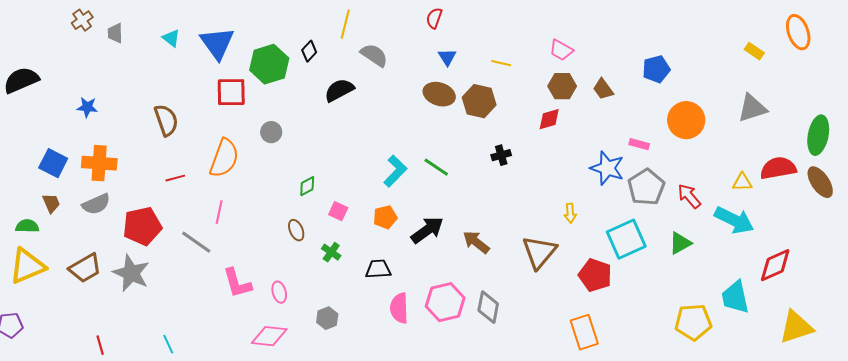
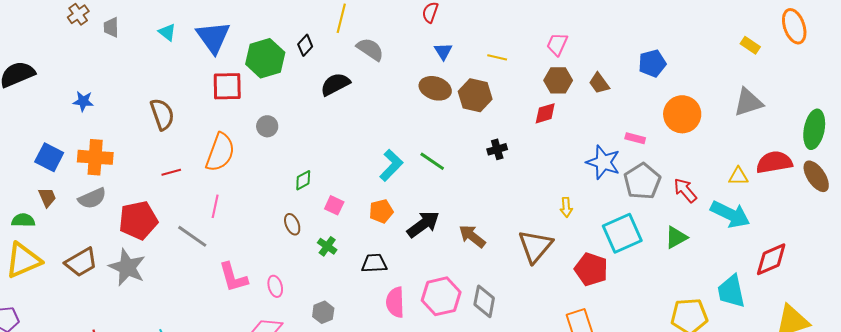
pink trapezoid: (561, 50) -> (557, 44), turned 85

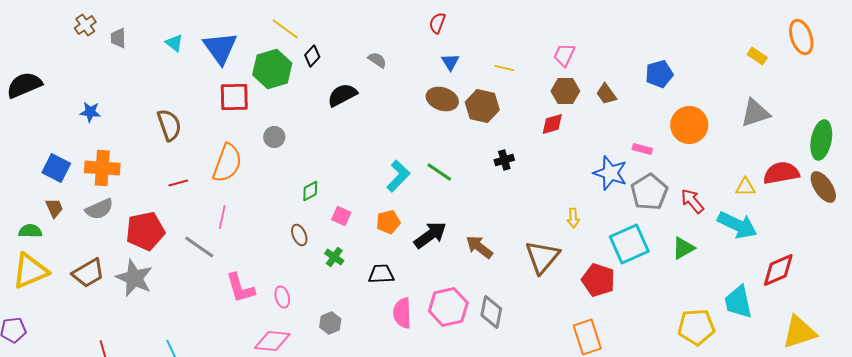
yellow line: (341, 18) -> (285, 29), moved, turned -68
gray semicircle: (370, 49) -> (377, 60), size x0.7

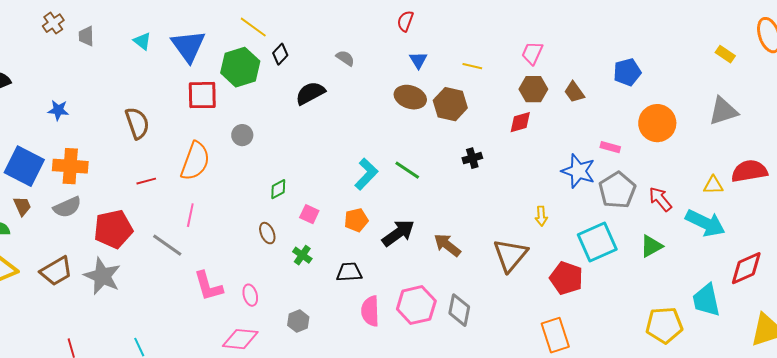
blue square: (56, 168) -> (24, 166), size x1.4

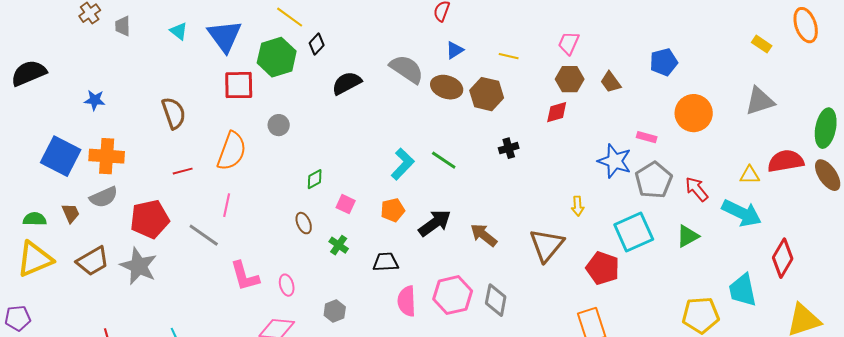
gray semicircle: (345, 58) -> (407, 69), moved, size x1.8
blue triangle: (418, 60) -> (455, 50), turned 30
brown trapezoid: (22, 206) -> (71, 213), moved
red diamond: (746, 268) -> (783, 258), turned -36

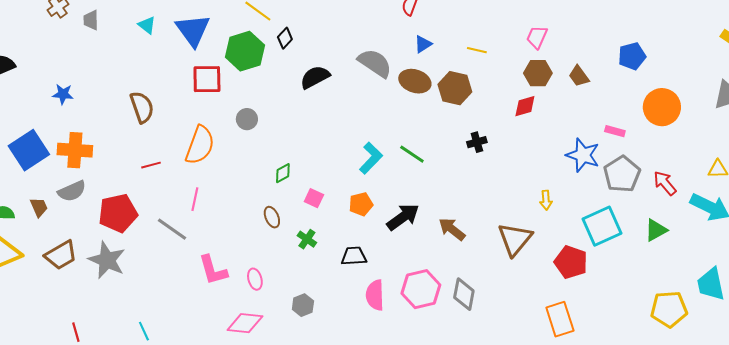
blue square: (61, 156) -> (29, 150), turned 30

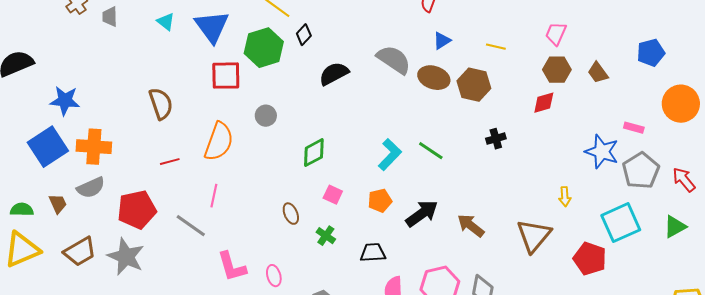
blue star: (63, 94) -> (65, 101), moved, size x1.4
green diamond: (283, 173) -> (314, 153), moved, size x1.4

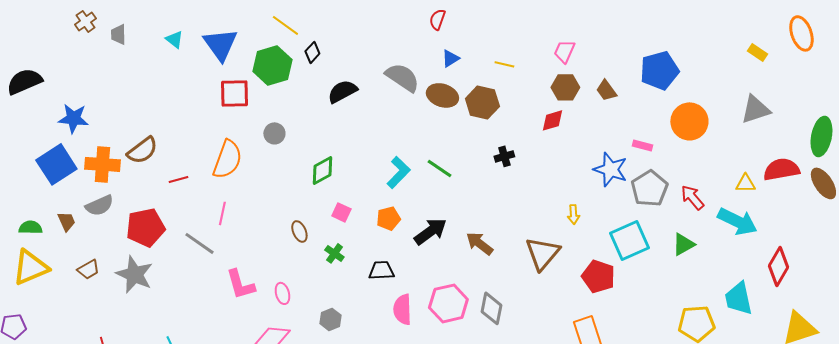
blue pentagon: (651, 53) -> (659, 70), size x1.4
brown semicircle: (161, 104) -> (142, 150), moved, turned 72
brown trapezoid: (80, 252) -> (88, 269), size x0.7

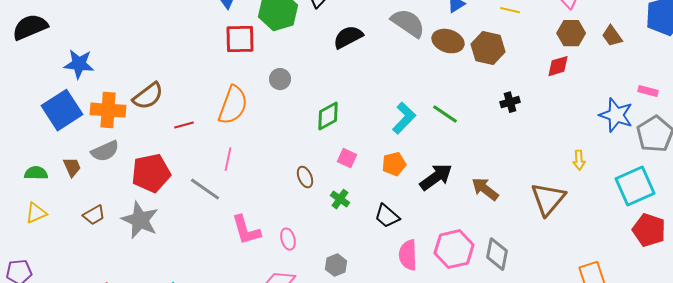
yellow triangle: (30, 267) -> (36, 213), size x0.6
black trapezoid: (381, 270) -> (387, 216), turned -136
red pentagon: (598, 276) -> (649, 230), moved

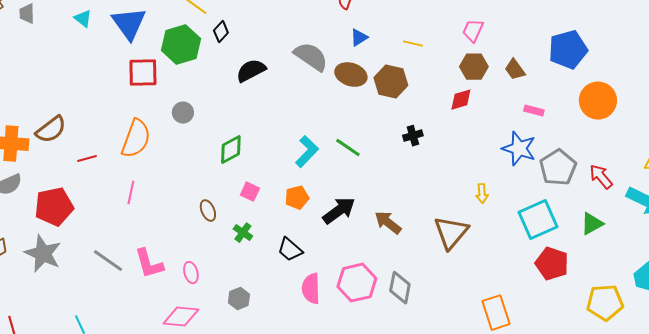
pink rectangle: (648, 91) -> (534, 111), moved
gray line: (205, 189) -> (108, 261), moved

